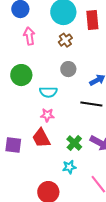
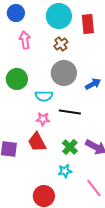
gray circle: (68, 69) -> (64, 73), size x1.6
black line: (91, 104) -> (70, 112), moved

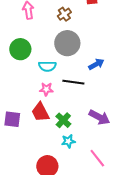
blue arrow: (93, 84) -> (96, 64), moved
green cross: (70, 147) -> (63, 120), moved

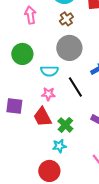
black line: (73, 82) -> (75, 87), turned 50
purple square: (12, 119) -> (14, 106), moved
cyan star: (68, 141) -> (59, 146), moved

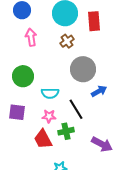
gray circle: (69, 48) -> (83, 69), moved
purple square: (14, 106) -> (17, 112), moved
green cross: (65, 125) -> (66, 131), moved, turned 35

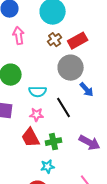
red rectangle: (94, 21) -> (78, 41), moved, turned 66
blue arrow: (99, 91) -> (87, 90), turned 77
green cross: (66, 131) -> (54, 142), moved

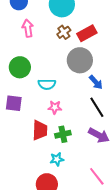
black line: (64, 108) -> (97, 107), moved
pink star: (37, 115) -> (55, 107), moved
red trapezoid: (31, 138) -> (40, 130), turned -150

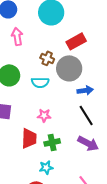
brown cross: (64, 32) -> (47, 58), moved, turned -32
blue arrow: (96, 82) -> (85, 90), turned -56
cyan semicircle: (47, 84) -> (40, 82), moved

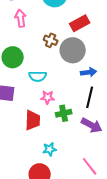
cyan semicircle: (40, 82) -> (38, 76), moved
black line: (86, 115) -> (90, 97), turned 45
green cross: (52, 142) -> (64, 113), moved

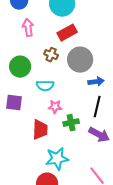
red rectangle: (80, 23) -> (67, 33), moved
brown cross: (51, 40) -> (51, 55), moved
cyan star: (50, 149) -> (57, 159), size x1.6

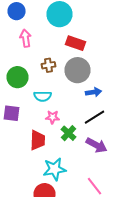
red rectangle: (67, 33) -> (76, 43), moved, turned 48
brown cross: (51, 55) -> (48, 65), turned -32
black line: (97, 107) -> (94, 117), turned 45
green cross: (71, 123) -> (68, 133), turned -35

